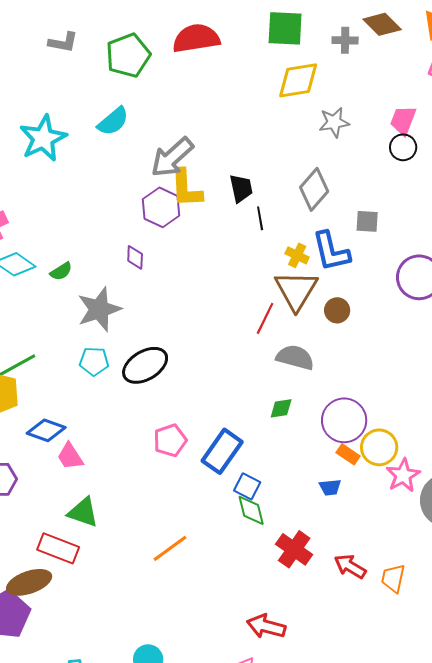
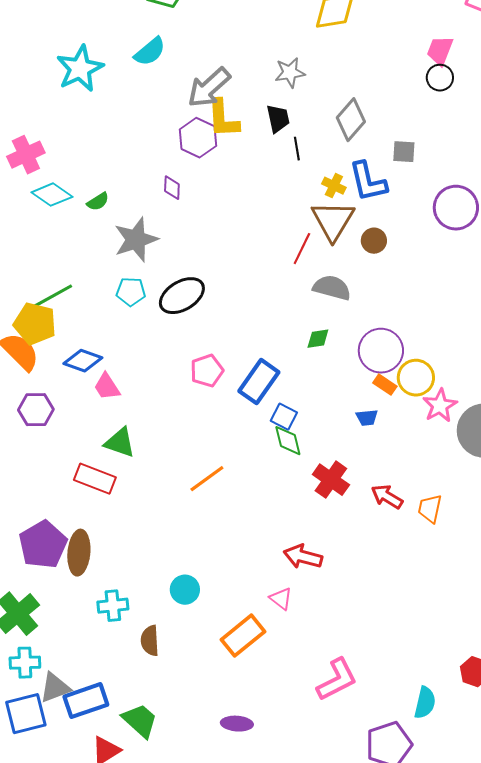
gray star: (334, 122) -> (290, 73), moved
brown ellipse: (29, 582) -> (79, 553), moved, turned -66

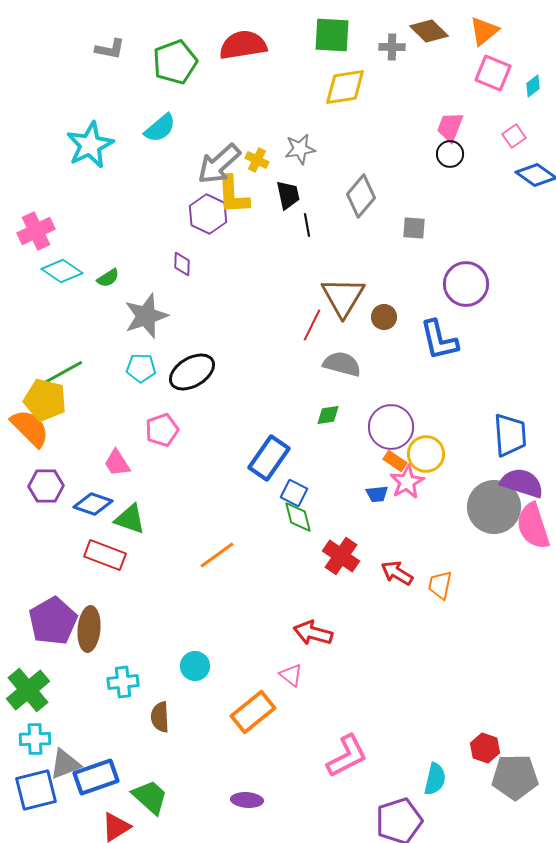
blue L-shape: (368, 182) -> (439, 340), moved
yellow cross: (334, 186) -> (257, 160), moved
blue diamond: (83, 361) -> (93, 504), moved
pink pentagon: (207, 371) -> (162, 430), moved
pink star: (440, 406) -> (407, 482), moved

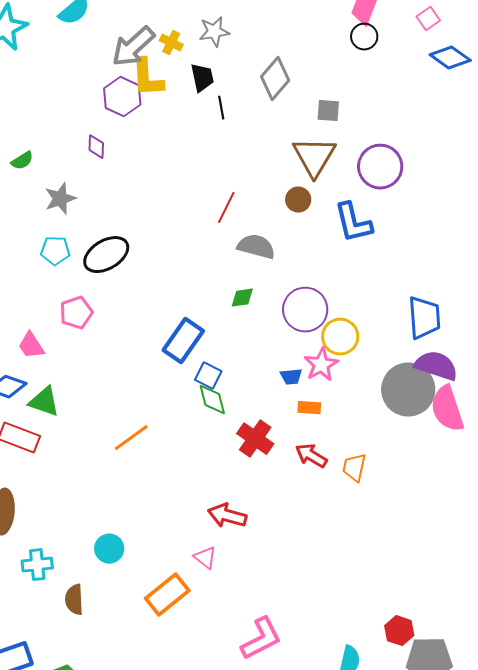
brown triangle: (343, 297) -> (314, 157), moved
gray star: (146, 316) -> (60, 199), size x0.7
orange rectangle: (395, 461) -> (309, 408), moved, turned -30

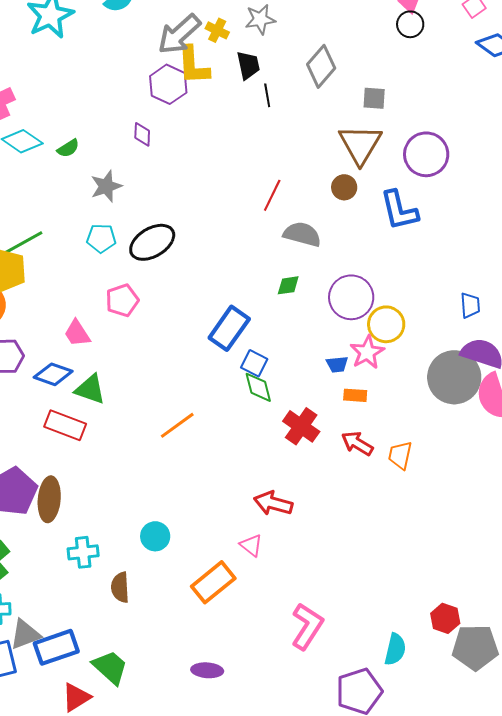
blue trapezoid: (424, 318) -> (470, 305), size x0.6
pink L-shape: (261, 639) -> (307, 626), turned -30

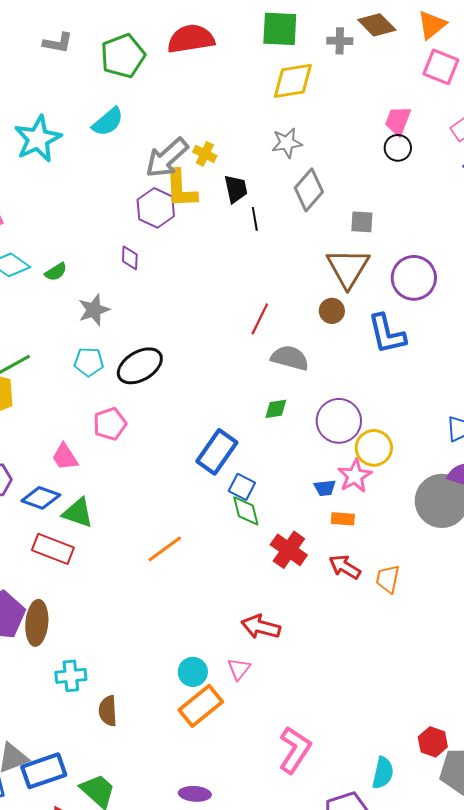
gray star: (260, 19) -> (287, 143), moved
cyan circle: (155, 536) -> (193, 672), moved
pink triangle: (251, 545) -> (239, 669), turned 30

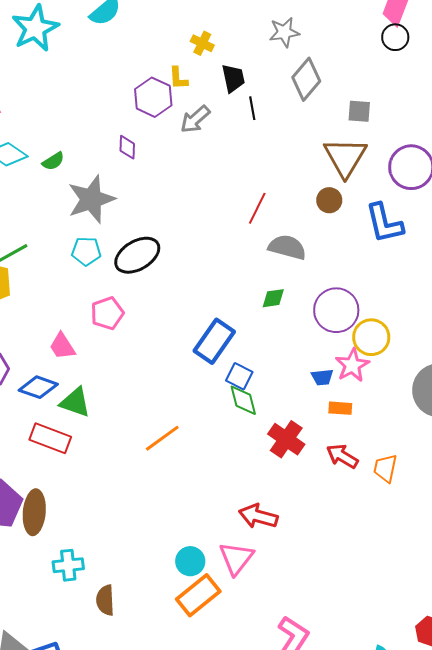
gray arrow: (167, 158) -> (195, 119), moved, size x0.7
yellow L-shape: (181, 189) -> (178, 78), size x0.6
gray star: (94, 310) -> (91, 199), size x1.5
pink triangle: (239, 669) -> (236, 558), size x1.5

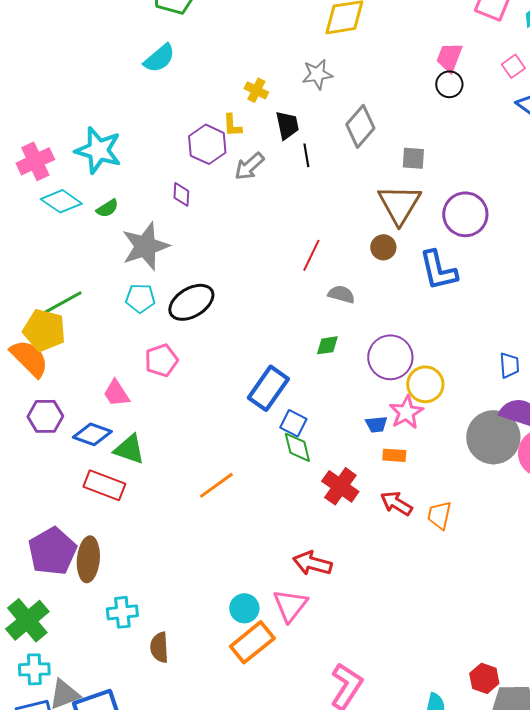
cyan star: (35, 28) -> (98, 150), moved, turned -30
gray star: (284, 32) -> (317, 74), moved
gray semicircle: (287, 247) -> (341, 294), size x0.7

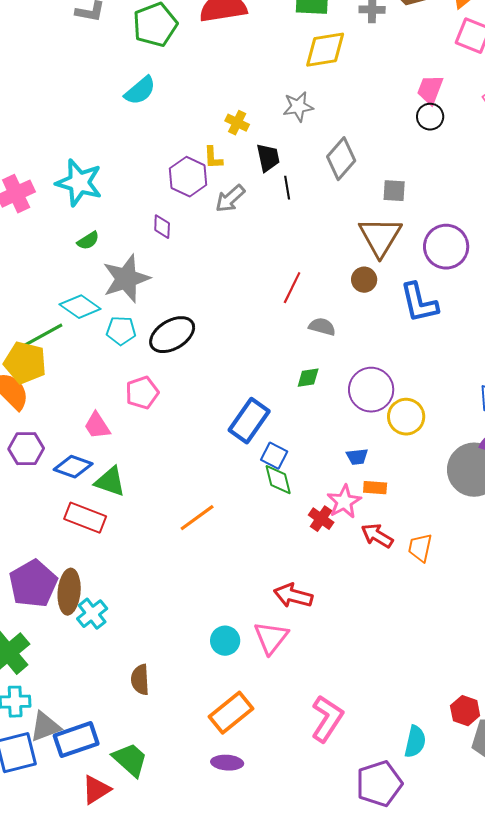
cyan diamond: (61, 201) -> (80, 307), moved
pink star: (406, 412) -> (344, 502), moved
red cross: (340, 486) -> (321, 519), size x0.7
cyan cross: (122, 612) -> (92, 614), moved, turned -32
orange rectangle: (252, 642) -> (231, 713), moved

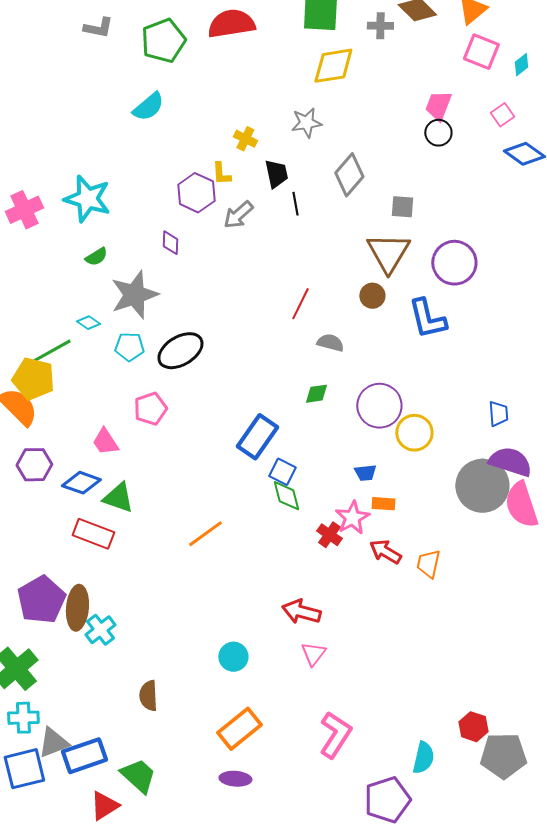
cyan diamond: (80, 307) -> (88, 323), size x0.6
pink triangle: (271, 638) -> (313, 654), moved, size x0.7

